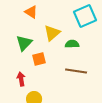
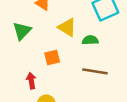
yellow triangle: (52, 33) -> (67, 27), turned -48
green triangle: (24, 43) -> (22, 31), moved

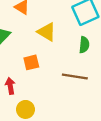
green semicircle: (90, 40) -> (84, 45), moved, turned 98

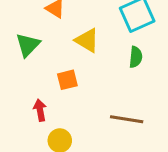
brown line: (75, 77) -> (127, 119), moved

